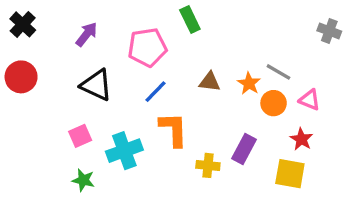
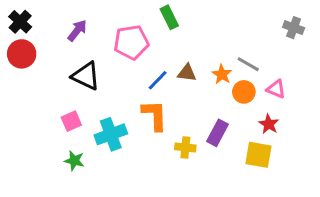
red circle: (21, 77) -> (22, 54), moved
blue line: (155, 92) -> (158, 80), moved

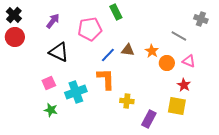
gray line: (248, 64) -> (179, 36), moved
purple rectangle: (218, 133) -> (149, 119), moved

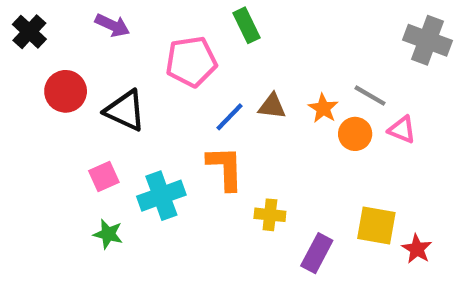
gray cross: (201, 19) -> (427, 40), size x1.5
purple arrow: (53, 21) -> (112, 25), moved, turned 77
gray line: (179, 36) -> (370, 96), moved
red circle: (15, 37) -> (66, 91), moved
red star: (184, 85) -> (417, 249), moved

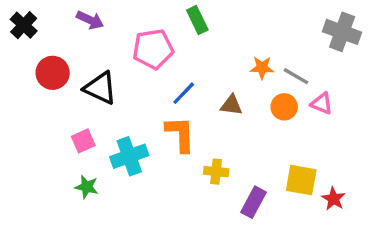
brown triangle: (272, 106) -> (231, 105), moved
orange star: (323, 108) -> (262, 68), moved, turned -30

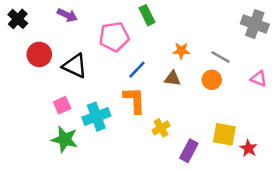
orange star: (262, 68) -> (181, 51), moved
pink triangle: (322, 103) -> (259, 79), moved
yellow cross: (216, 172) -> (161, 128), turned -36
green star: (87, 187) -> (65, 139), size x1.5

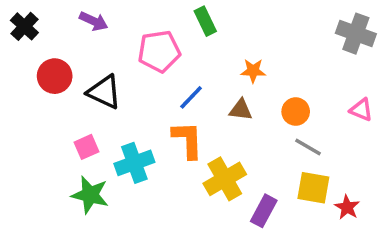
gray line: (221, 57) -> (308, 147), moved
yellow cross: (161, 128) -> (225, 179), size x1.6

